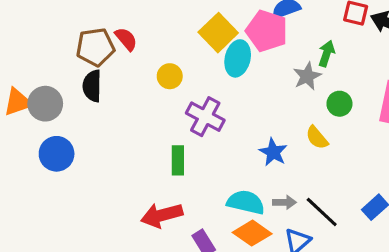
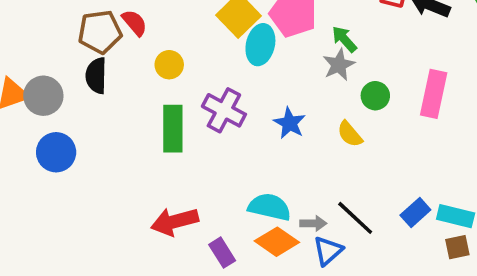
green arrow: (327, 54) -> (344, 39), moved, turned -60
yellow circle: (170, 76) -> (169, 65), moved
blue star: (273, 152) -> (290, 123), moved
green rectangle: (178, 160) -> (173, 129), moved, size x1.4
gray arrow: (285, 202) -> (313, 223), moved

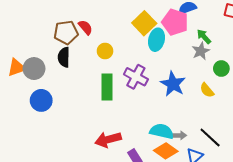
blue star: (290, 123) -> (173, 84), size x1.4
gray arrow: (313, 223) -> (179, 135), moved

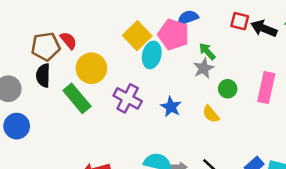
yellow circle: (105, 51) -> (91, 68), size x1.6
blue star: (173, 84) -> (171, 107), size x0.7
green rectangle: (107, 87) -> (77, 98), moved, turned -40

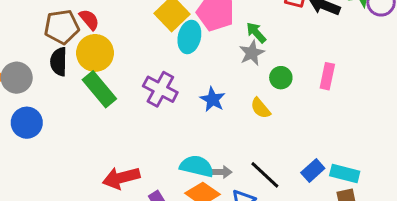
yellow circle: (91, 68) -> (95, 53), moved
pink rectangle: (266, 88) -> (327, 76), size x0.7

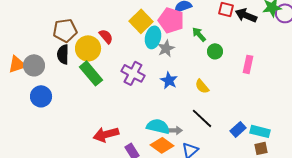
red semicircle: (89, 20) -> (106, 36), moved
gray star: (252, 53) -> (166, 48), moved
green circle: (281, 78) -> (215, 51), moved
black line: (265, 175) -> (202, 118), moved

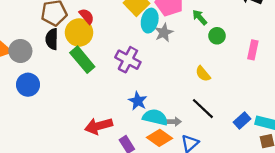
red semicircle: (106, 36) -> (87, 16), moved
blue star: (169, 80) -> (138, 101), moved

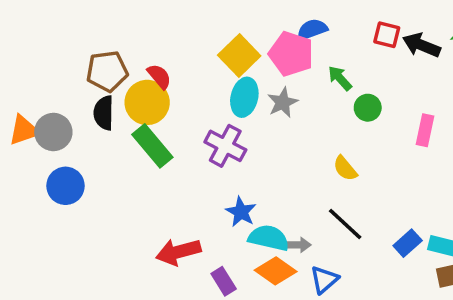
cyan ellipse: (150, 21) -> (244, 97), moved

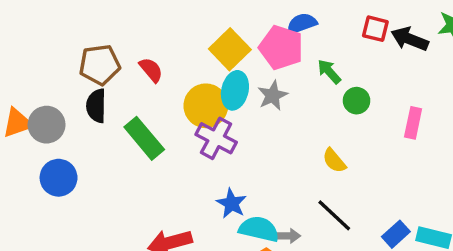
yellow circle: (147, 102) -> (206, 106), moved

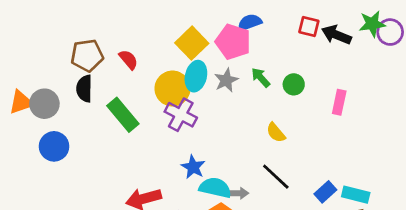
green arrow: (329, 72) -> (261, 78), moved

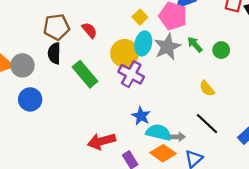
yellow square: (192, 43) -> (140, 17), size x0.6
gray star: (226, 80) -> (167, 47), size x1.4

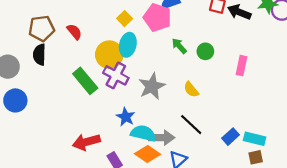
gray star: (167, 47) -> (152, 86), moved
green rectangle: (85, 74) -> (85, 81), moved
gray arrow: (177, 137) -> (162, 138), size x1.6

